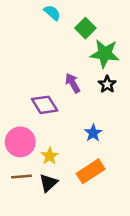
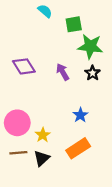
green square: (85, 28) -> (74, 24), turned 35
purple diamond: (45, 105) -> (24, 66), moved

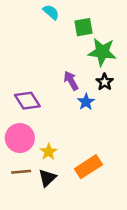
purple diamond: (24, 66) -> (27, 101), moved
blue star: (80, 115) -> (86, 102), moved

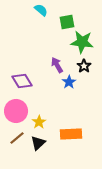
orange rectangle: (88, 167) -> (71, 134), turned 30
brown line: (21, 172) -> (17, 138), turned -35

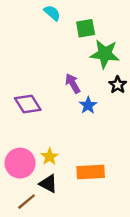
black star: (84, 66) -> (118, 85), moved
pink circle: (16, 111) -> (20, 163), moved
brown line: (17, 138) -> (26, 202), moved
black triangle: (38, 143) -> (48, 184), turned -49

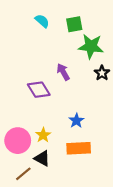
cyan semicircle: (52, 13) -> (42, 21), moved
purple diamond: (28, 104) -> (39, 90), moved
blue star: (88, 105) -> (76, 121), moved

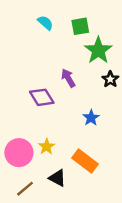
green star: (91, 46) -> (98, 50), turned 30
blue star: (76, 121) -> (91, 118), moved
orange rectangle: (79, 148) -> (85, 161), turned 40
black triangle: (42, 158) -> (57, 178), moved

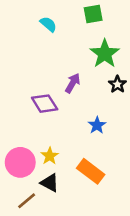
green square: (80, 26) -> (93, 14), moved
purple arrow: (68, 78) -> (73, 83), turned 60
black triangle: (57, 178) -> (50, 183), moved

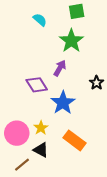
green star: (105, 54) -> (71, 41), moved
black star: (117, 84) -> (97, 83), moved
blue star: (97, 125) -> (63, 103), moved, size x1.6

